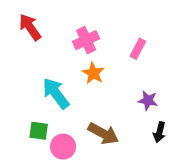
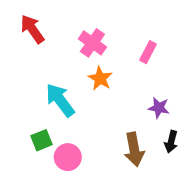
pink cross: (86, 40) -> (92, 43), turned -30
green square: (39, 131) -> (42, 140), turned -30
brown arrow: (103, 134) -> (134, 149), moved, turned 52

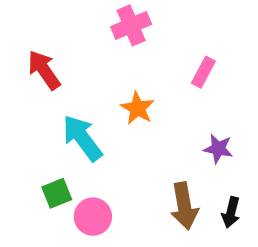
red arrow: (32, 29) -> (44, 70), moved
pink cross: (92, 43) -> (131, 25), moved, turned 32
black arrow: (171, 142) -> (231, 212), moved

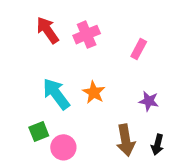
pink cross: (131, 25) -> (87, 35), moved
red arrow: (44, 70) -> (47, 30), moved
orange star: (137, 108) -> (94, 92), moved

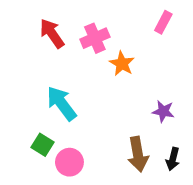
pink rectangle: (139, 49) -> (163, 22), moved
orange star: (94, 92) -> (122, 64), moved
green square: (39, 131) -> (42, 145), turned -36

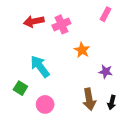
red arrow: (52, 33) -> (34, 21), turned -66
orange star: (122, 64) -> (82, 50), moved
green square: (42, 145) -> (20, 88), moved

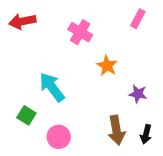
red arrow: (34, 21) -> (22, 21), moved
pink cross: (61, 24) -> (80, 32), turned -36

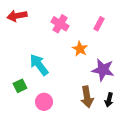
pink rectangle: (138, 19) -> (99, 24), moved
purple star: (138, 94) -> (103, 70), size x1.6
green square: (26, 115) -> (20, 86), turned 32

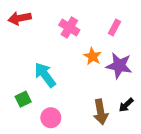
purple star: (103, 70) -> (119, 66), moved
black arrow: (109, 100) -> (126, 105), moved, turned 32

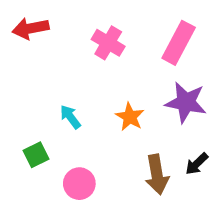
pink rectangle: (114, 27) -> (179, 43), size x1.6
orange star: (92, 56) -> (130, 117), moved
cyan arrow: (45, 75) -> (70, 117), size x0.6

